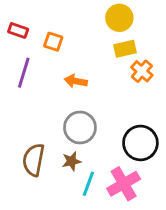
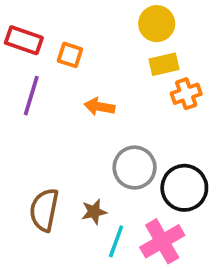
red rectangle: (18, 30) -> (24, 40), size x1.4
orange cross: (142, 71) -> (186, 94), turned 30
gray circle: (80, 128) -> (135, 168), moved

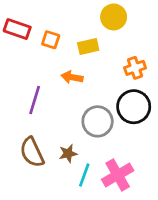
yellow rectangle: (164, 64) -> (88, 46), moved
purple line: (31, 96) -> (35, 100), moved
black circle: (184, 188) -> (134, 107), moved
brown semicircle: (44, 210) -> (32, 152), turned -36

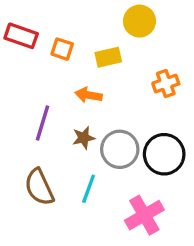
black circle: (134, 107) -> (164, 154), moved
brown star: (68, 154) -> (84, 138), moved
cyan line: (84, 175) -> (89, 189), moved

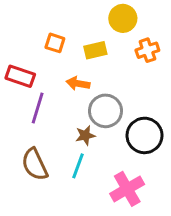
red rectangle: (21, 36) -> (20, 76), moved
orange cross: (166, 84) -> (147, 50), moved
brown star: (84, 138) -> (85, 135), moved
gray circle: (120, 149) -> (106, 111), moved

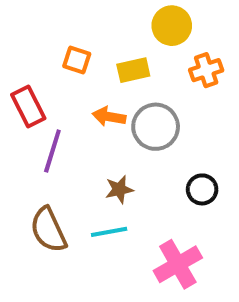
red rectangle: (20, 76) -> (28, 107), turned 44
gray circle: (106, 111) -> (156, 127), moved
black circle: (145, 135) -> (202, 189), size x0.6
cyan line: (78, 166) -> (109, 232), turned 60

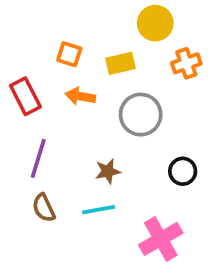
orange arrow: (109, 117) -> (80, 96), moved
purple line: (52, 151) -> (38, 158), moved
brown semicircle: (48, 230) -> (44, 208), size x0.7

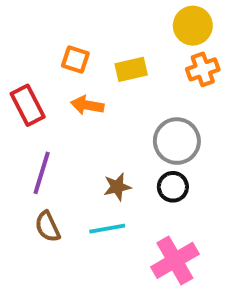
yellow circle: (155, 23) -> (193, 26), moved
gray circle: (141, 115) -> (177, 141), moved
black circle: (183, 171) -> (173, 187), moved

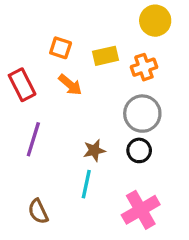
orange cross: (203, 69) -> (144, 67), moved
orange arrow: (87, 105) -> (70, 85), turned -150
brown semicircle: (48, 227) -> (38, 211), moved
cyan line: (107, 229) -> (86, 184), turned -68

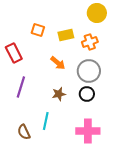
orange arrow: (70, 85) -> (58, 63), moved
cyan line: (86, 184) -> (46, 121), moved
pink cross: (141, 210) -> (88, 131), turned 30

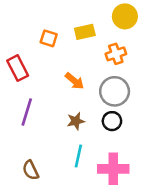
yellow rectangle: (66, 35) -> (85, 32), moved
cyan line: (46, 121) -> (78, 156), moved

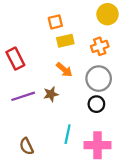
yellow rectangle: (85, 32) -> (65, 41), moved
orange square: (49, 38) -> (55, 22), moved, turned -32
purple line: (27, 112) -> (23, 96), turned 55
brown star: (76, 121) -> (51, 94), moved

